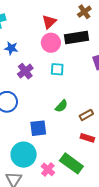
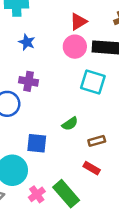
cyan square: (57, 69) -> (93, 82), moved, size x1.5
purple cross: (25, 71) -> (29, 81), moved, turned 35

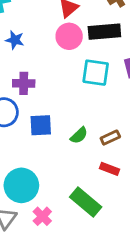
green semicircle: (70, 124) -> (79, 135), moved
blue square: (37, 143) -> (41, 125), moved
pink cross: (37, 194) -> (42, 216), moved

